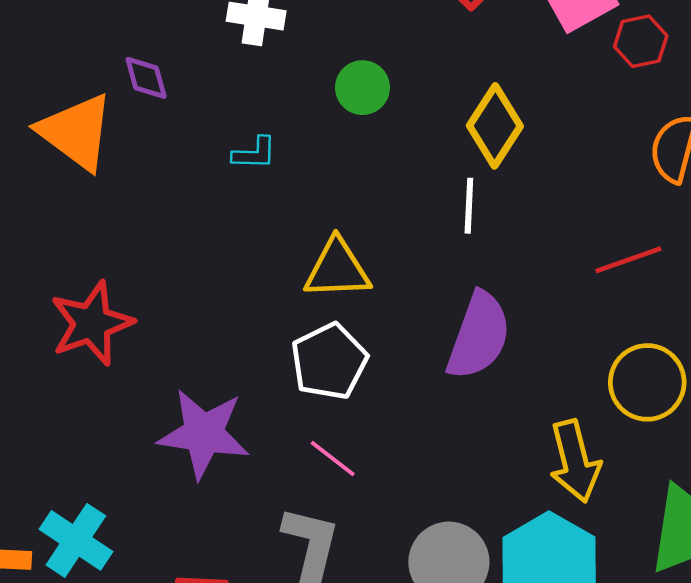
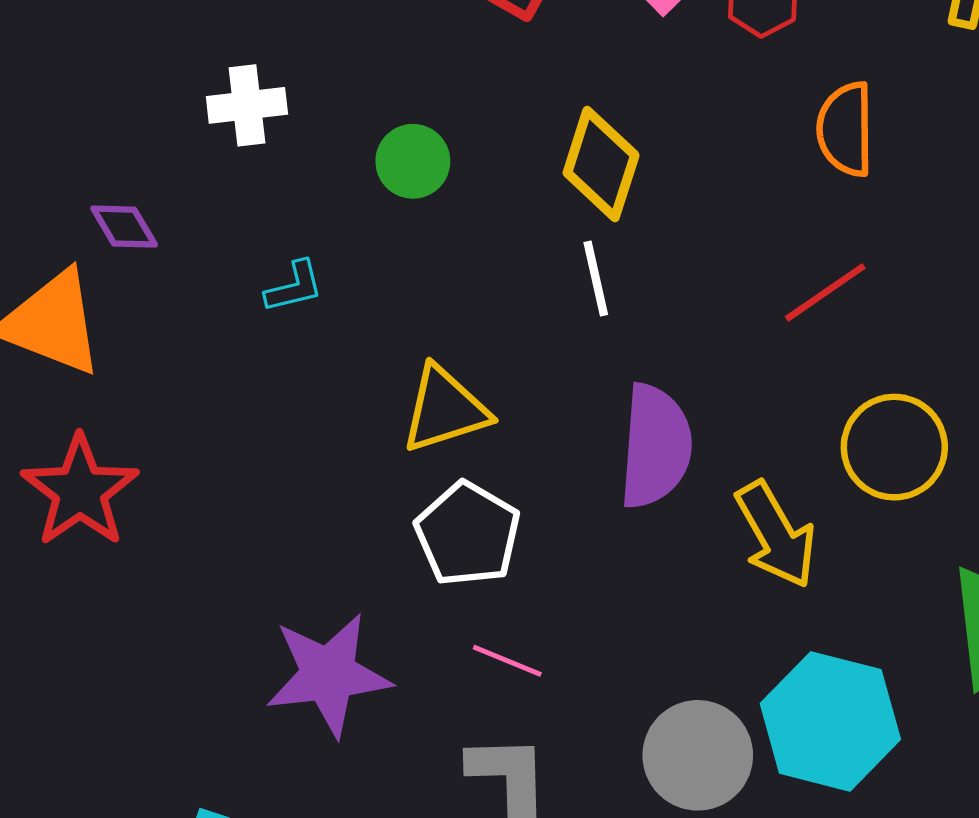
red star: (92, 323) -> (80, 491), moved
yellow arrow: (575, 461) -> (776, 535), moved

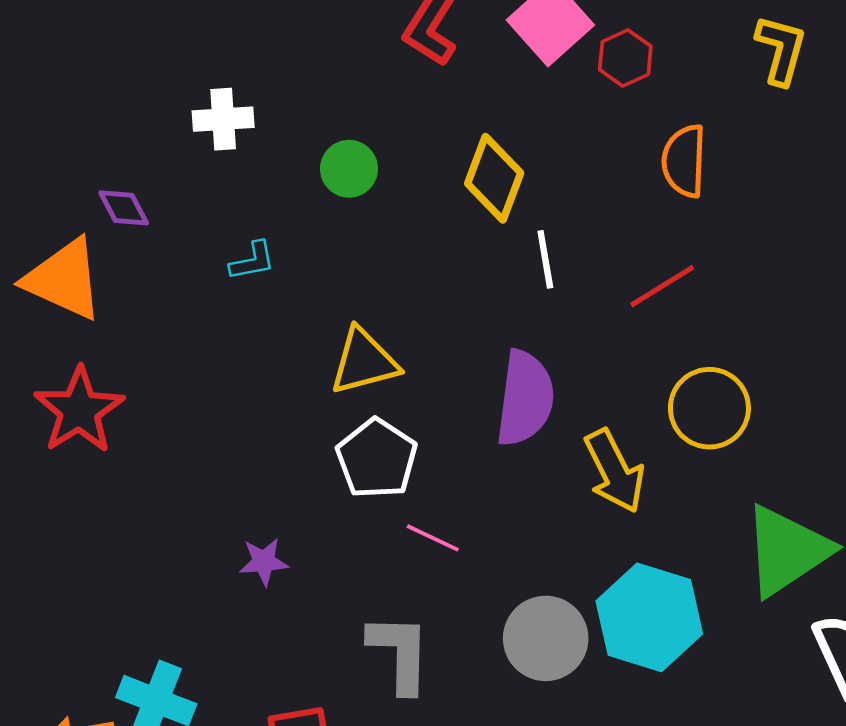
white line: (596, 279) -> (545, 259), moved
pink line: (507, 661) -> (433, 538), moved
purple star: (328, 675) -> (264, 562), size x0.5

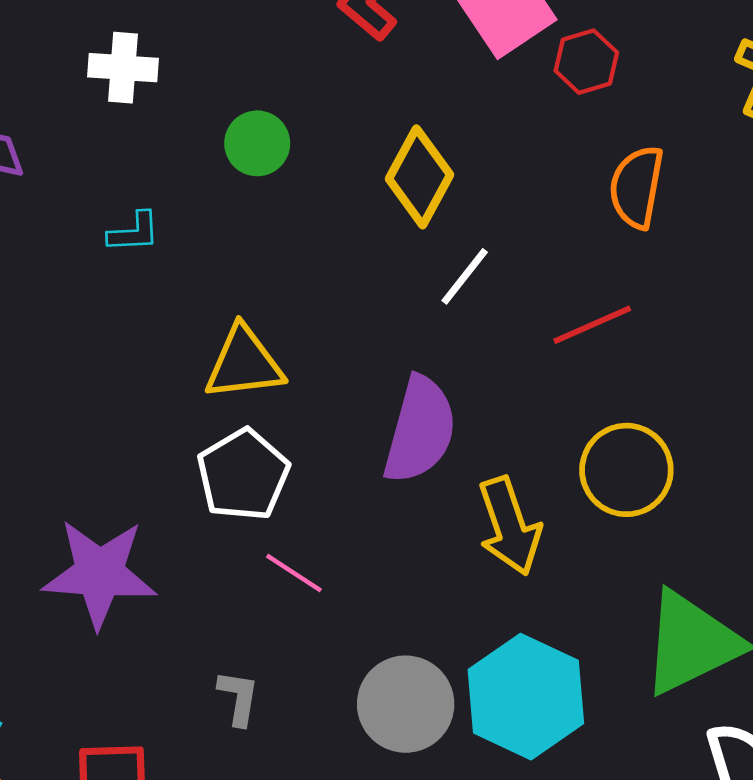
white line: (545, 259) -> (465, 276), turned 40
purple star: (264, 562) -> (99, 573), size x2.0
gray L-shape: (400, 653) -> (238, 698), size x0.6

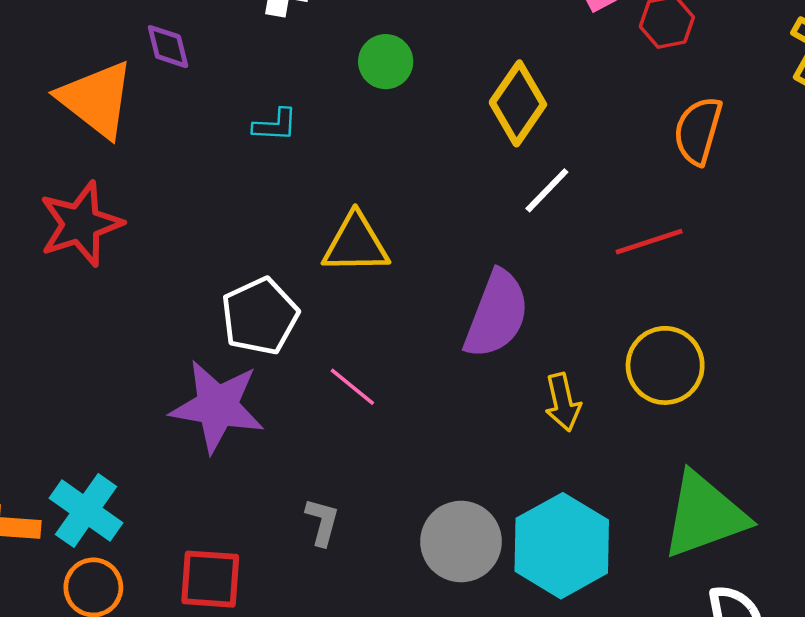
white pentagon: (243, 475) -> (260, 316), moved
yellow arrow: (509, 526) -> (563, 402), size x0.7
pink line: (294, 573) -> (352, 387), moved

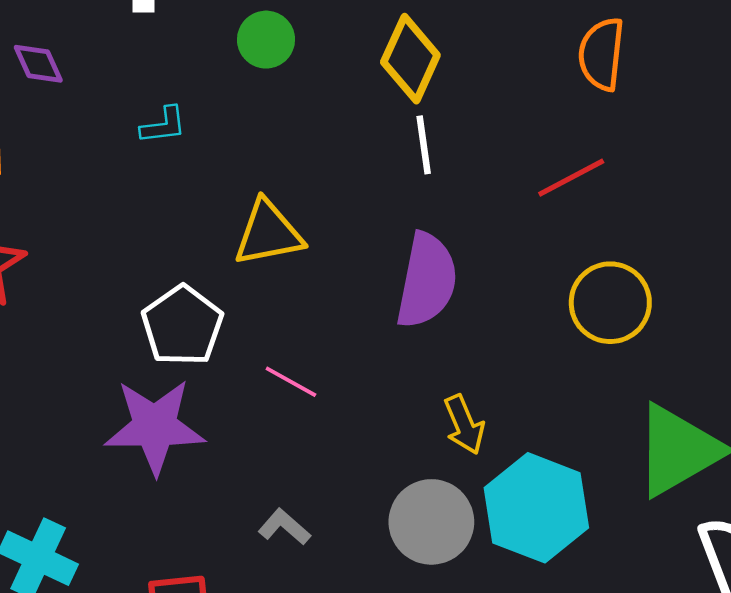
white line: (547, 190) -> (424, 145), moved, turned -42
yellow arrow: (563, 402) -> (464, 425), moved
gray L-shape: (322, 522) -> (284, 527), turned -54

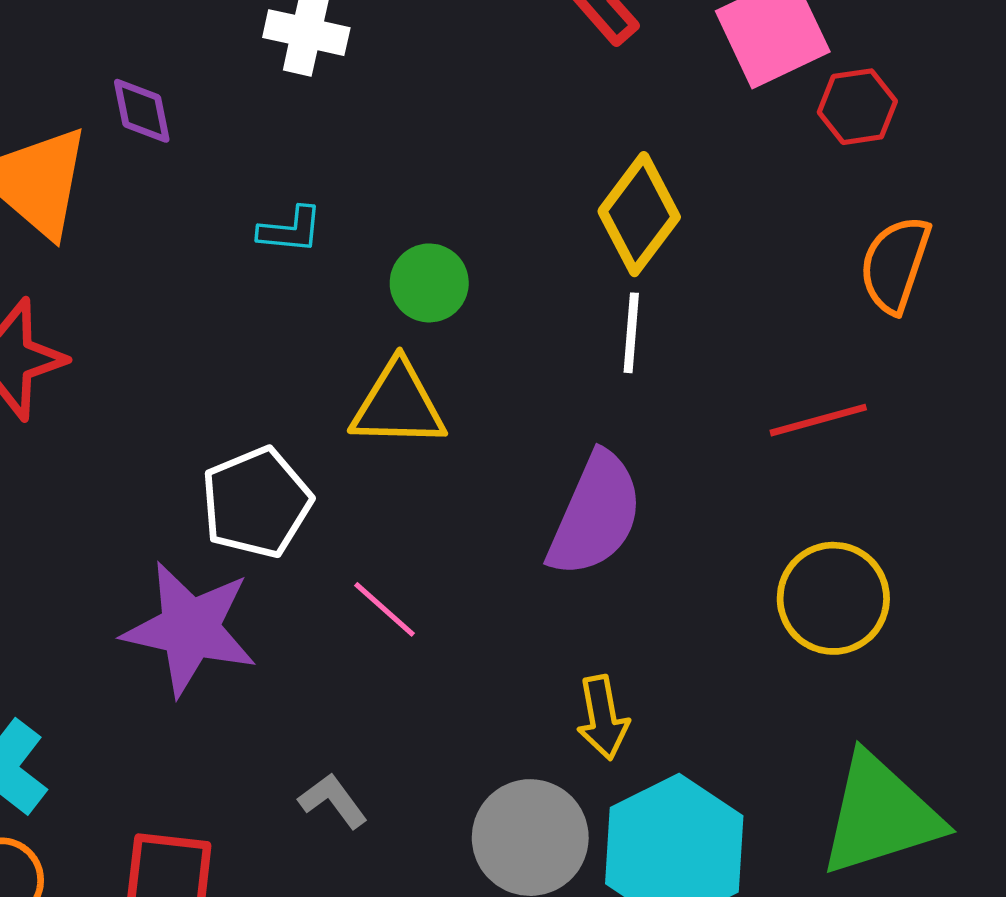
green circle: (266, 40) -> (429, 283), moved

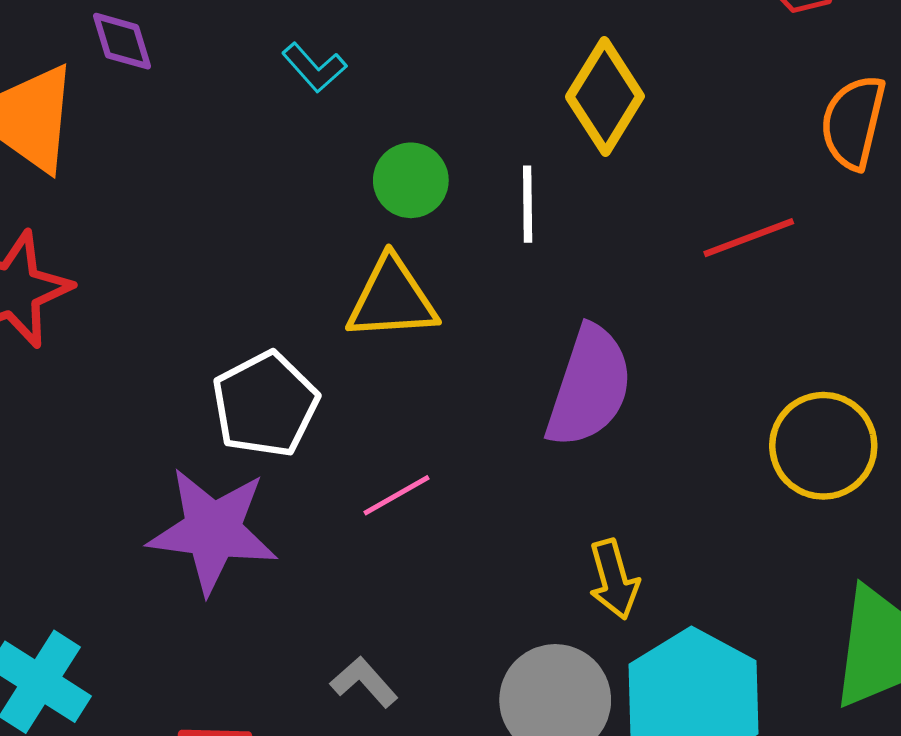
cyan L-shape: (290, 230) -> (314, 68), moved, turned 48
white line: (631, 333) -> (528, 204), moved
red line: (818, 420) -> (749, 238), moved
pink line: (384, 609) -> (396, 495), turned -66

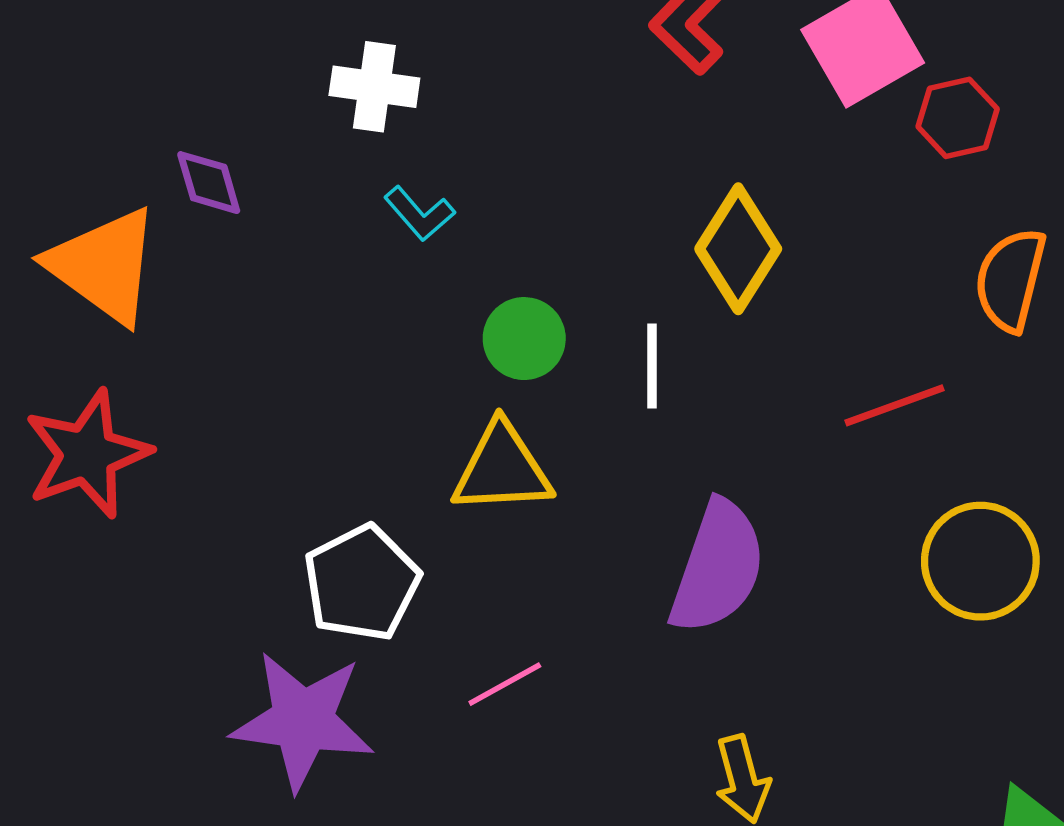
yellow circle: (823, 446) -> (980, 561), moved

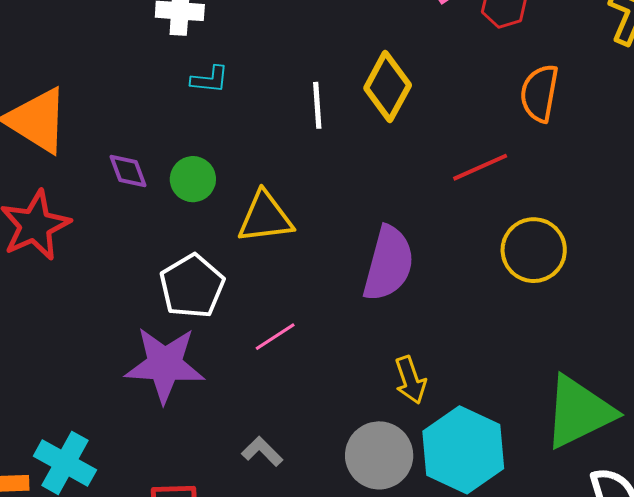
purple diamond: (209, 183) -> (128, 171), moved
cyan L-shape: (419, 214) -> (210, 79), turned -39
green circle: (524, 339) -> (193, 179), moved
white line: (652, 366) -> (317, 105), moved

